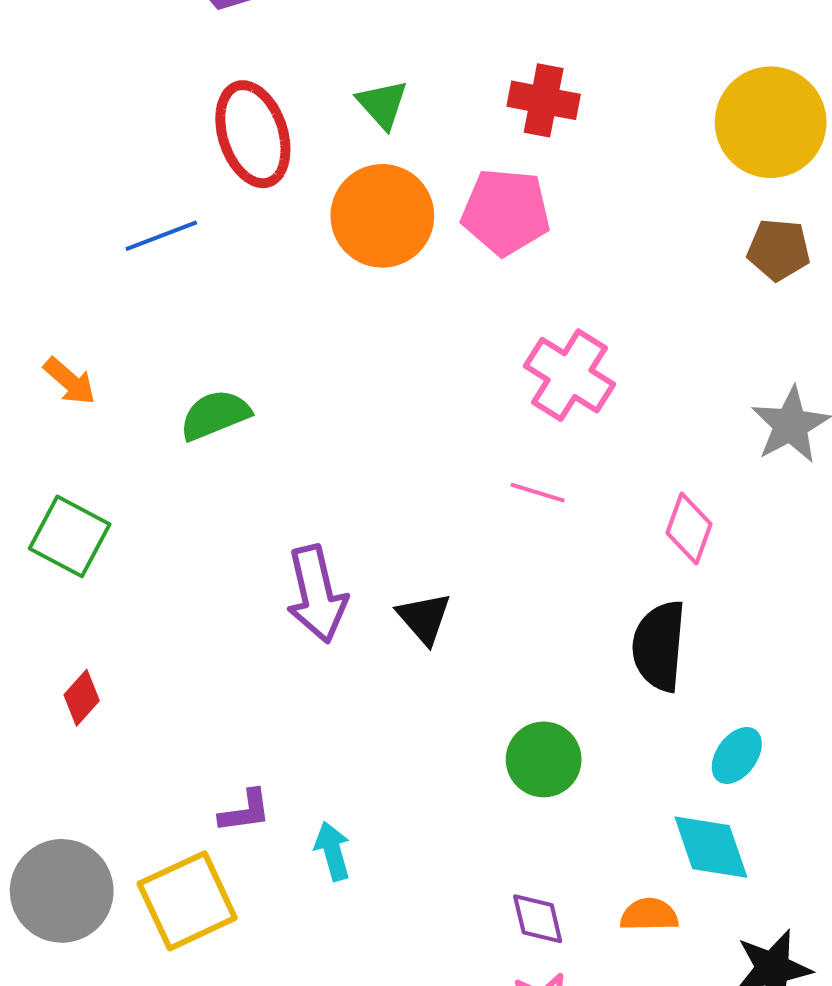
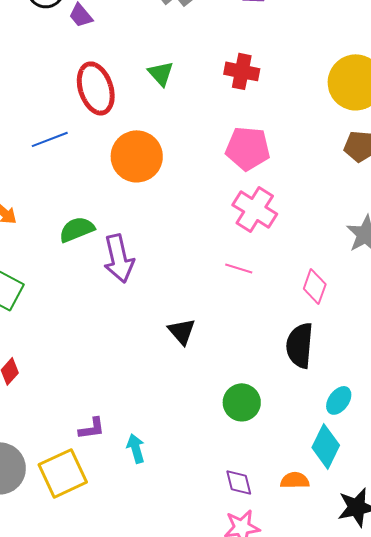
pink pentagon: (506, 212) -> (248, 148), moved
orange circle: (382, 216) -> (137, 156), moved
purple arrow: (317, 594) -> (119, 258), moved
cyan diamond: (711, 847) -> (326, 446), turned 45

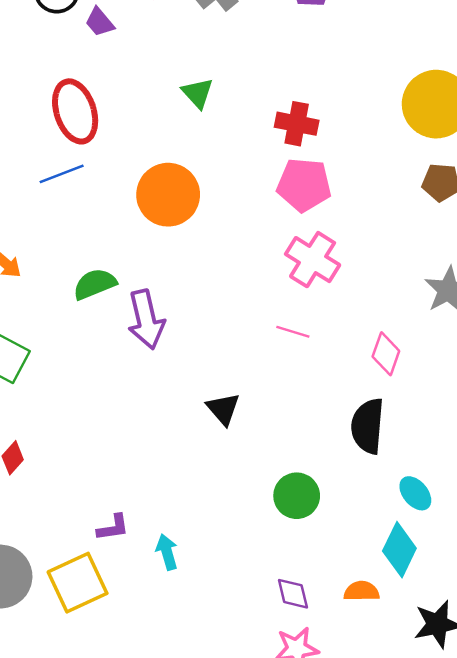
red cross: (242, 71) -> (297, 124), moved
red ellipse: (96, 88) -> (75, 111), moved
cyan ellipse: (339, 400) -> (415, 493), turned -76

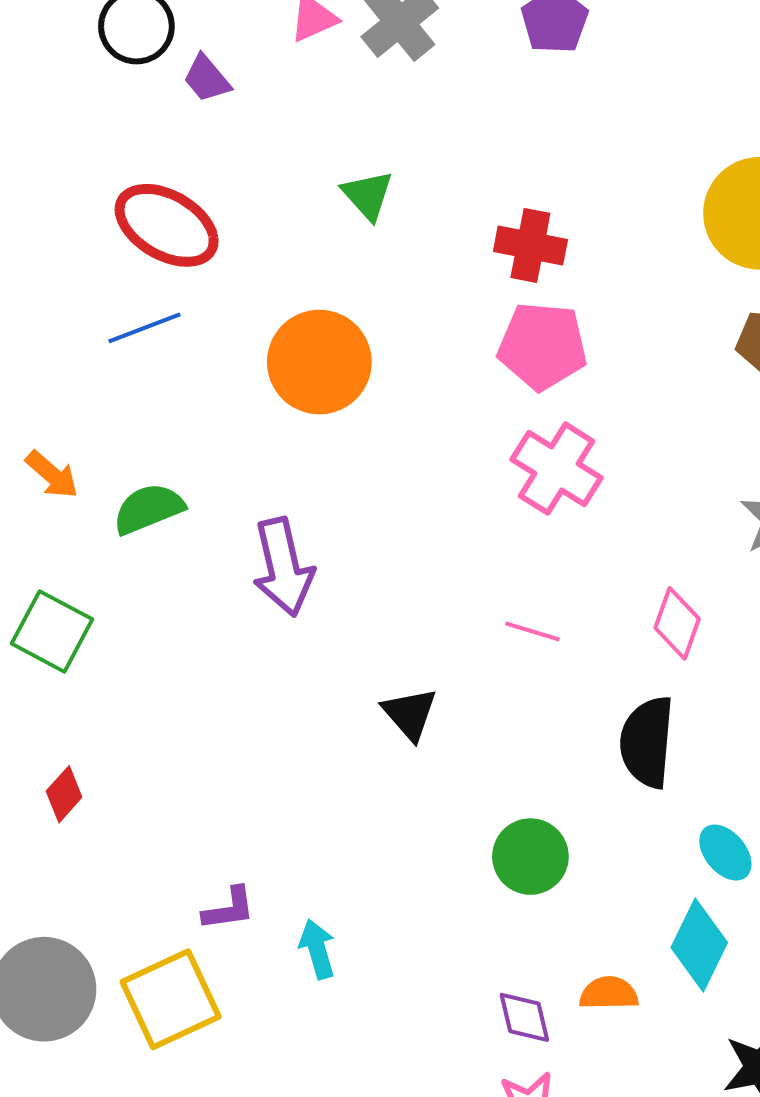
red ellipse: (75, 111) -> (167, 225), turned -42
green semicircle: (95, 284) -> (148, 509), moved
pink line: (293, 332) -> (532, 631), moved
orange semicircle: (362, 591) -> (609, 993), moved

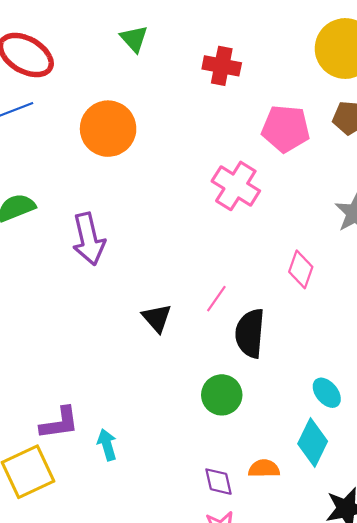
pink pentagon: (542, 346) -> (286, 129), moved
pink line: (532, 631) -> (216, 299), moved, turned -72
black semicircle: (647, 742) -> (250, 333), moved
purple L-shape: (229, 909) -> (59, 423), size x1.4

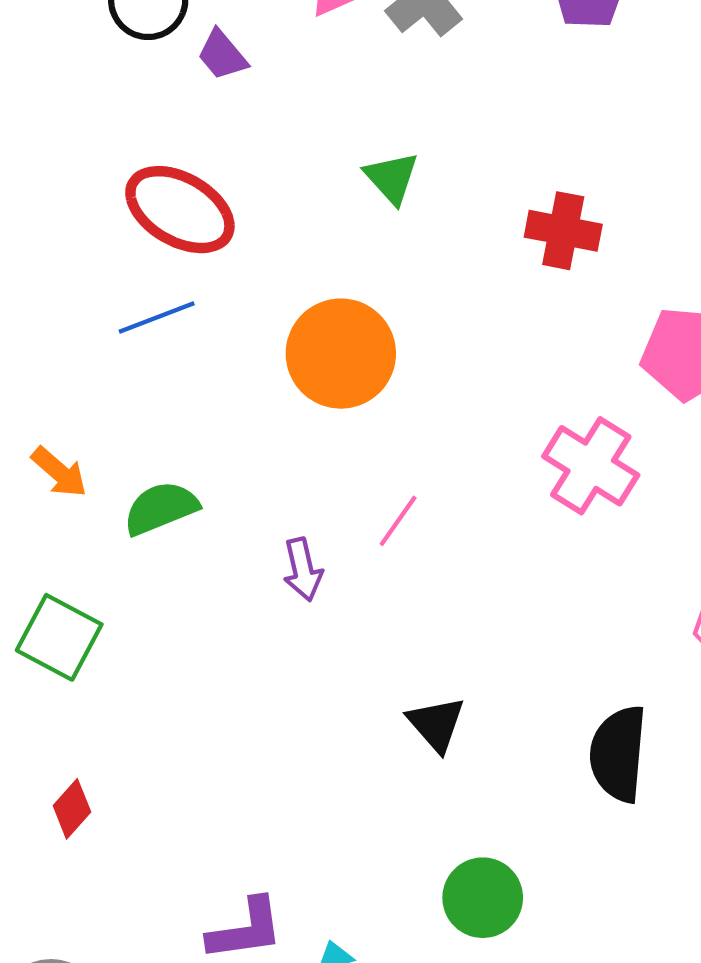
purple arrow: (89, 239) -> (303, 570), size x0.6
pink line: (216, 299) -> (398, 521), moved
green circle: (222, 395) -> (483, 898), moved

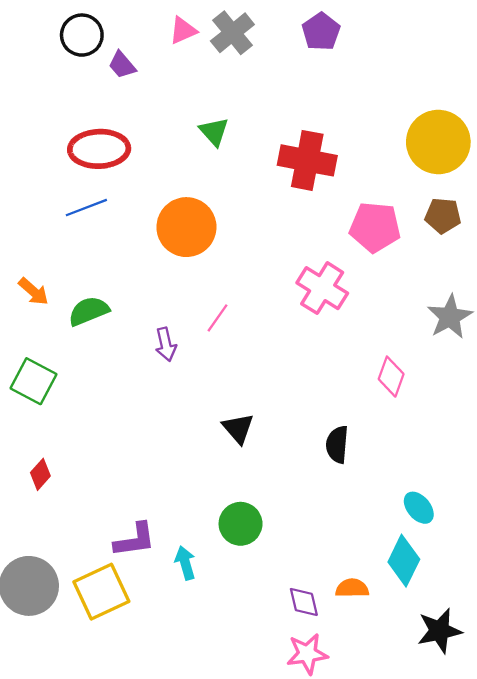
red ellipse: (180, 210) -> (99, 149), turned -32
red cross: (563, 231) -> (307, 160), size x1.4
black semicircle: (618, 754) -> (337, 444), size x0.7
green circle: (483, 898) -> (241, 524), moved

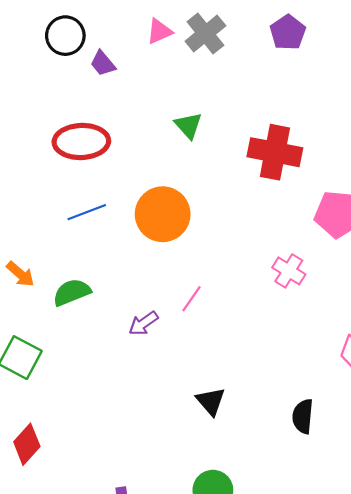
blue line: (86, 208) -> (87, 212), moved
pink cross: (322, 288) -> (289, 271), size x0.7
purple arrow: (166, 344) -> (143, 323), turned 68
red diamond: (40, 474) -> (27, 444), size x1.4

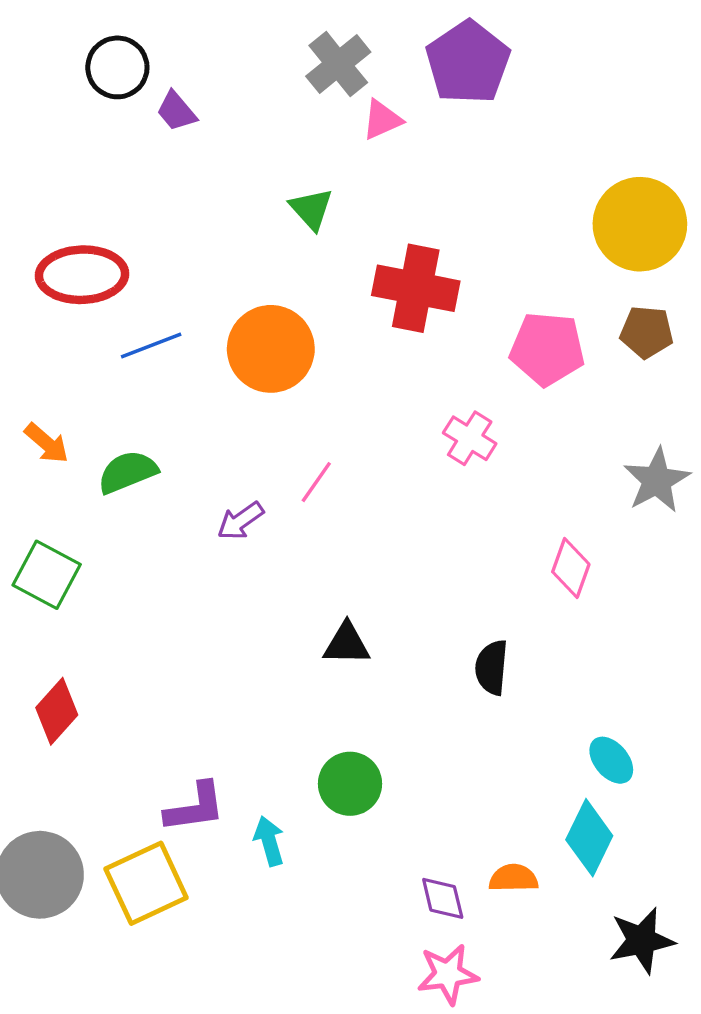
pink triangle: (159, 31) -> (382, 120), moved
purple pentagon: (288, 32) -> (468, 62), size x1.5
red ellipse: (81, 141) -> (82, 275), moved
red cross: (275, 152) -> (416, 288), moved
black triangle: (211, 401) -> (347, 644), turned -48

